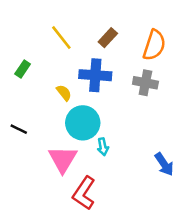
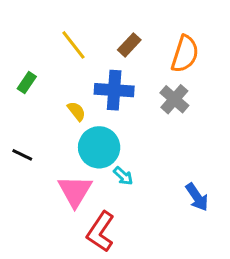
gray cross: (145, 83) -> (174, 99), turned 30
cyan arrow: (103, 147) -> (123, 176), turned -36

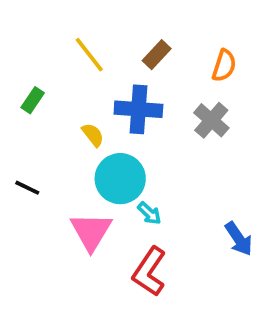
orange semicircle: (185, 54) -> (224, 66), size x0.7
red L-shape: (101, 232) -> (149, 272), moved

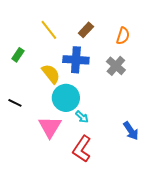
yellow semicircle: (93, 135) -> (51, 74), size x1.5

